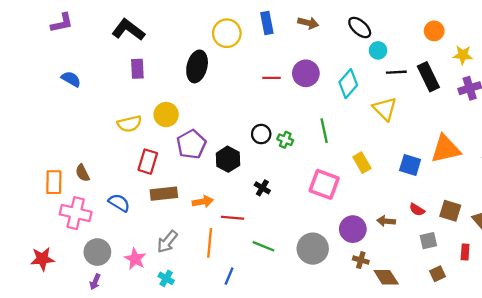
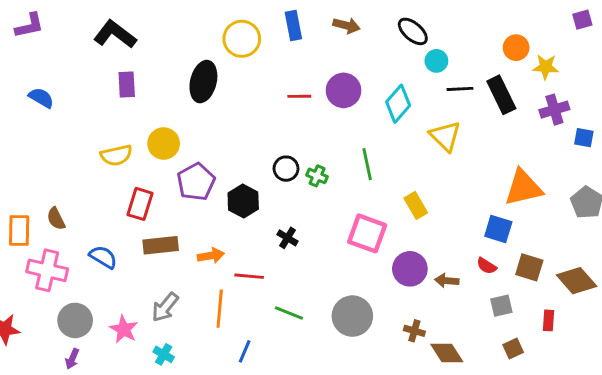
orange circle: (434, 31) -> (516, 48), moved
blue square: (410, 165) -> (498, 229), moved
purple circle: (353, 229) -> (410, 269), moved

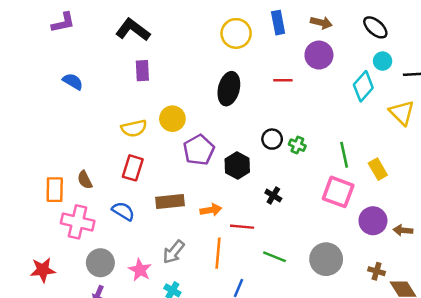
cyan circle: (436, 61) -> (383, 61), moved
black ellipse: (203, 82) -> (229, 89), moved
purple circle: (344, 90) -> (319, 55), moved
green line: (367, 164) -> (344, 155), moved
red rectangle: (140, 204) -> (133, 168), moved

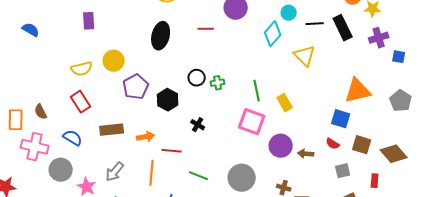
green cross: (297, 145) -> (218, 83), turned -32
red rectangle: (133, 168) -> (81, 102), turned -50
gray circle: (100, 263) -> (61, 170), moved

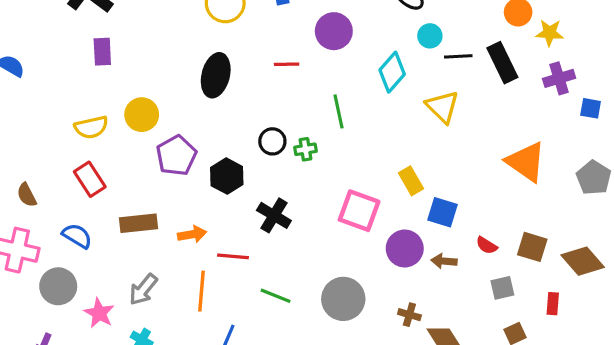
cyan circle: (289, 13) -> (430, 36), moved
green line: (257, 91) -> (339, 111), moved
orange triangle: (358, 91) -> (526, 162), turned 48
blue square: (341, 119) -> (442, 212), moved
black cross: (198, 125) -> (274, 215), size x1.5

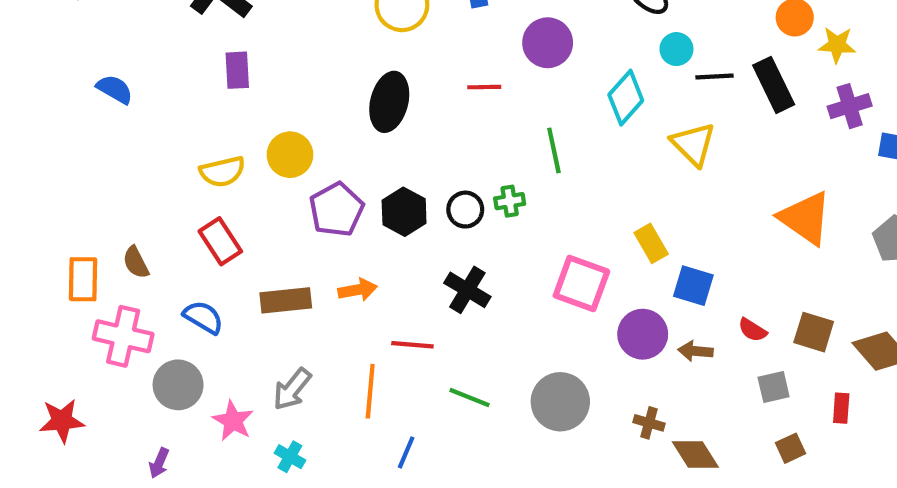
black circle: (272, 141) -> (465, 210), moved
black hexagon: (227, 176) -> (404, 212), moved
orange arrow: (192, 234) -> (358, 290), moved

